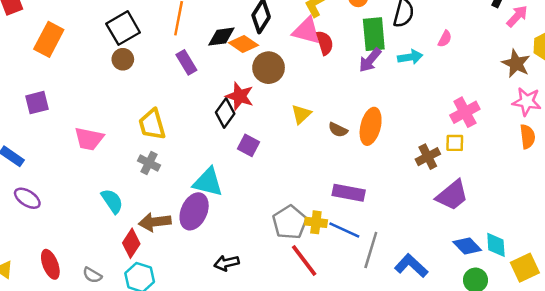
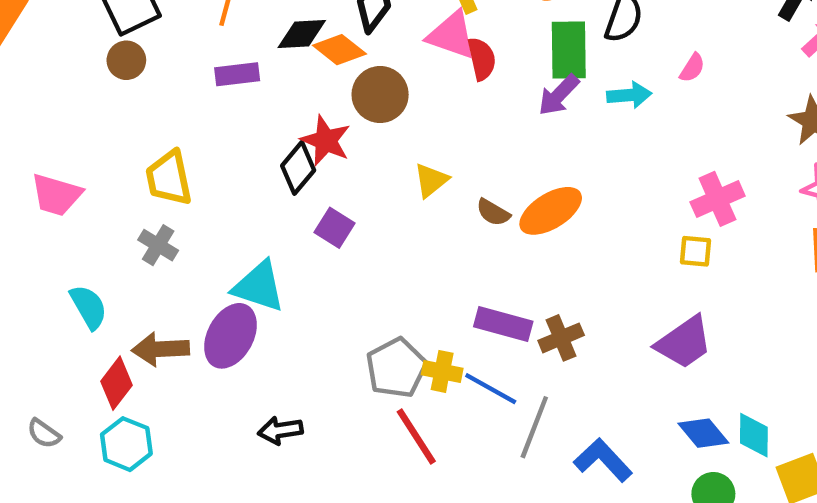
purple rectangle: (186, 62) -> (237, 74), turned -70
orange ellipse: (371, 126) -> (551, 211), turned 40
brown cross: (428, 157) -> (561, 338), moved

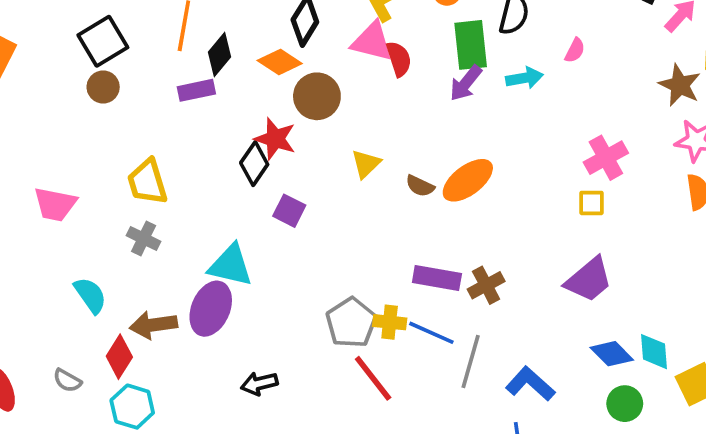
black diamond: (302, 34) -> (220, 54), moved, turned -42
gray semicircle: (44, 434) -> (67, 380), moved

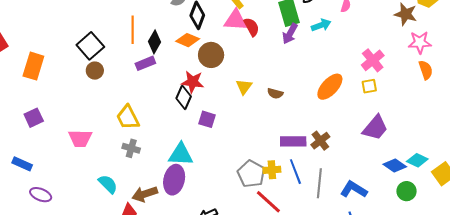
orange ellipse: (468, 180) -> (330, 87), moved
blue line: (431, 333) -> (295, 172), turned 55
cyan diamond: (654, 352) -> (417, 160), turned -50

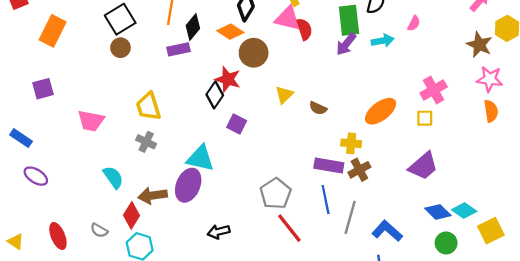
yellow cross: (272, 170) -> (351, 143), moved

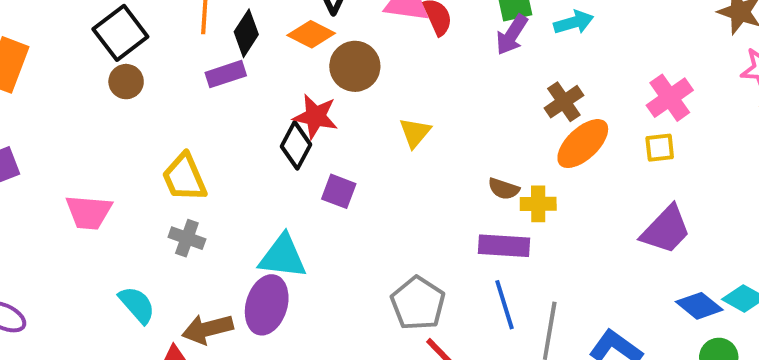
brown semicircle: (318, 108) -> (504, 189), moved
brown cross: (359, 170) -> (564, 102), moved

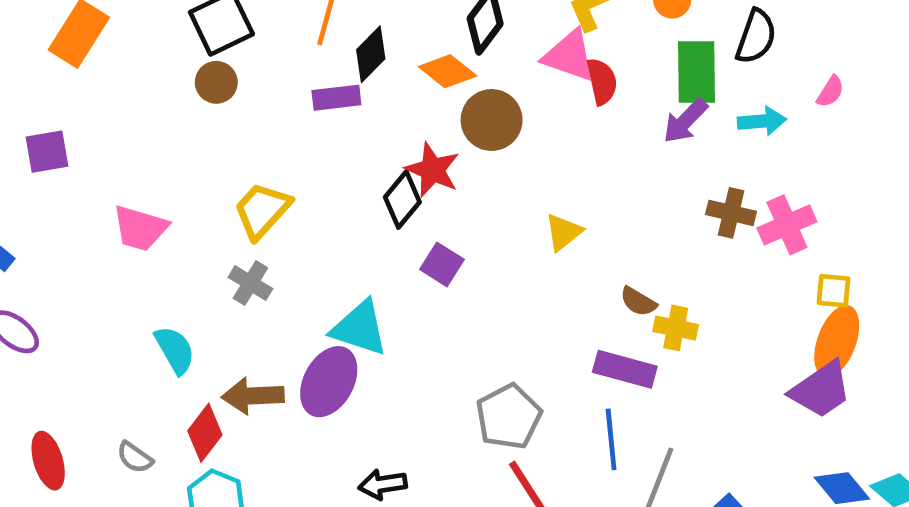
pink cross: (670, 98) -> (787, 225), moved
brown cross: (564, 102) -> (731, 213), turned 36
yellow triangle: (415, 133) -> (563, 232), moved
orange ellipse: (583, 144) -> (837, 341), moved, turned -38
yellow trapezoid: (184, 177) -> (262, 210), turned 54

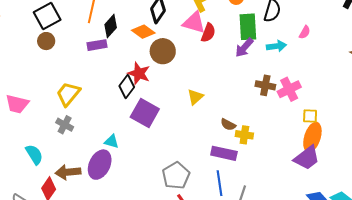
red semicircle: (602, 81) -> (208, 33), turned 36
purple square: (442, 264) -> (145, 113), size x1.6
cyan triangle: (360, 328) -> (111, 141), size x0.6

